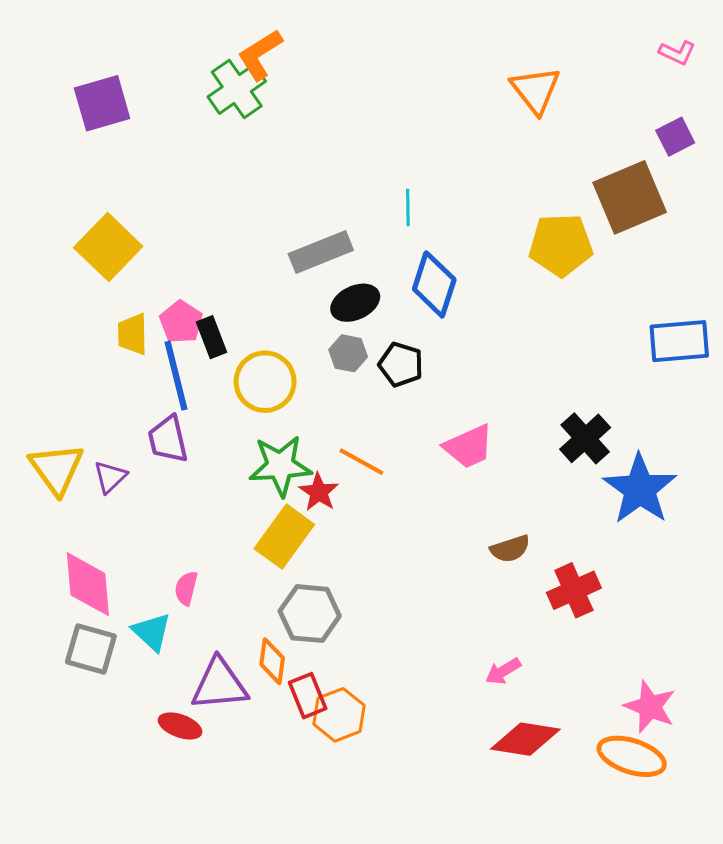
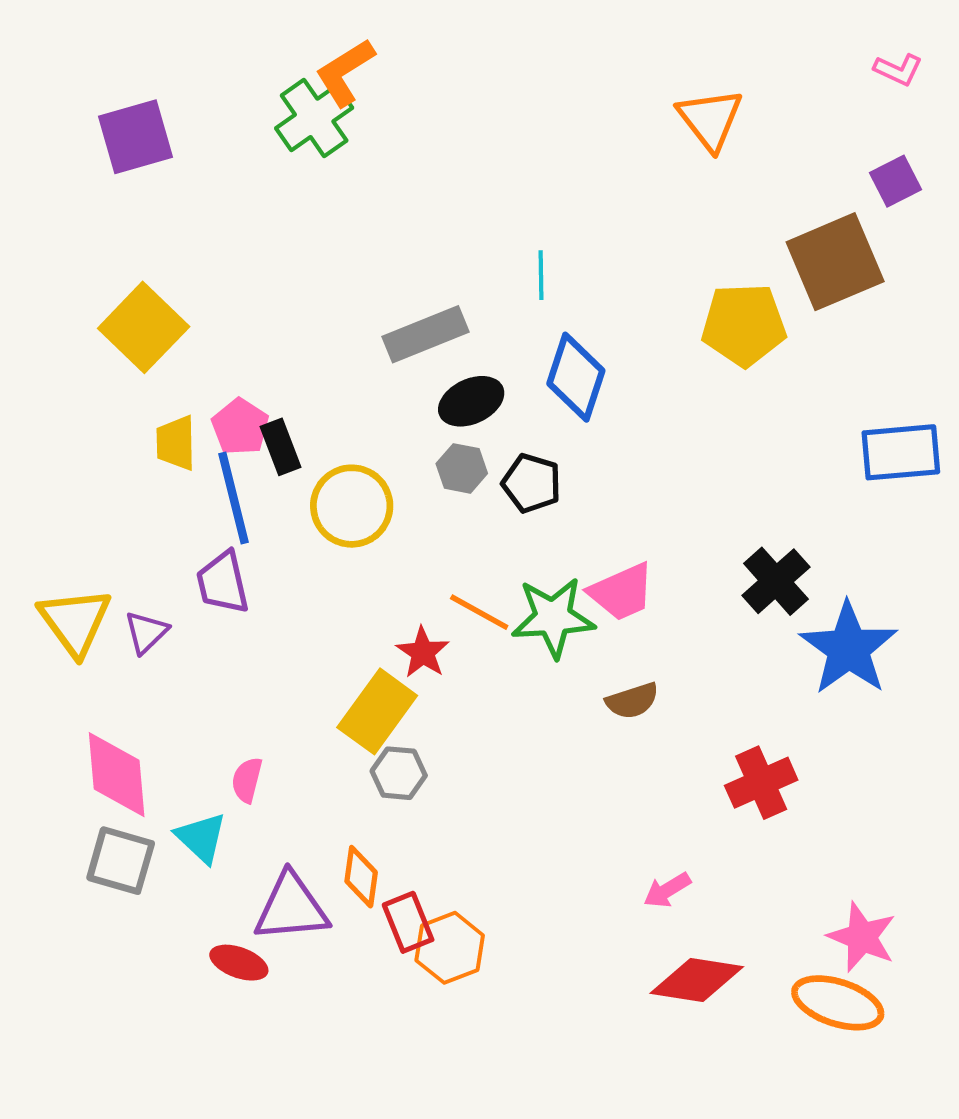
green star: (280, 466) -> (553, 617), moved
brown semicircle: (510, 549) -> (632, 701), moved
gray hexagon: (310, 614) -> (399, 773), moved, size x0.7

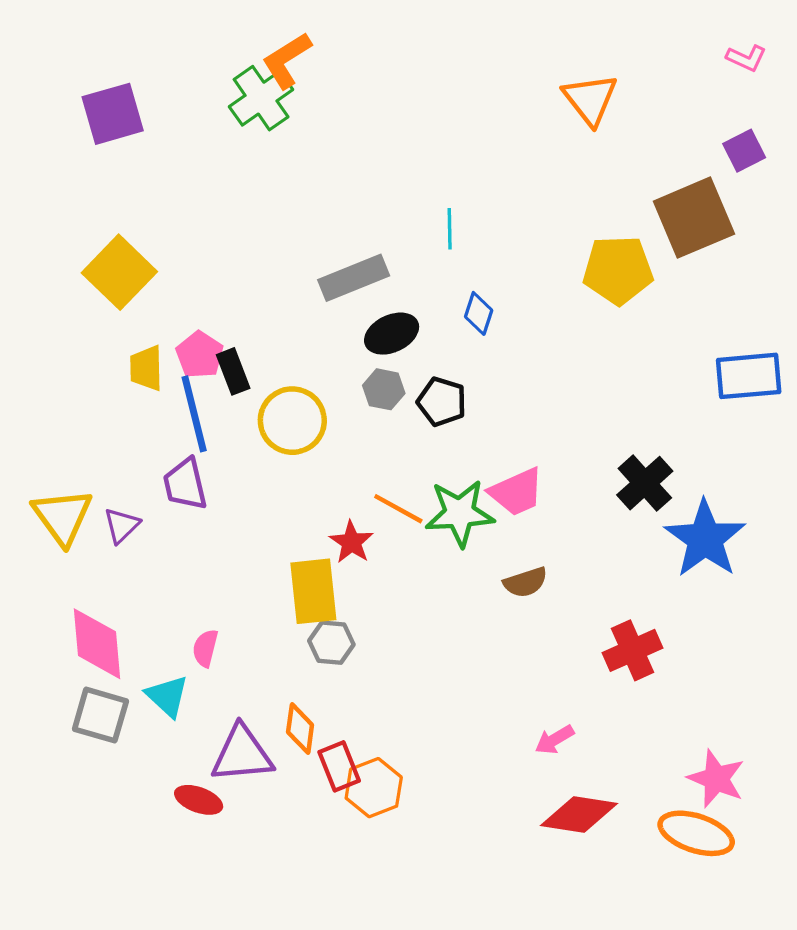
blue diamond: (576, 377) -> (479, 313), size x0.6
yellow rectangle: (377, 711) -> (313, 591), turned -42

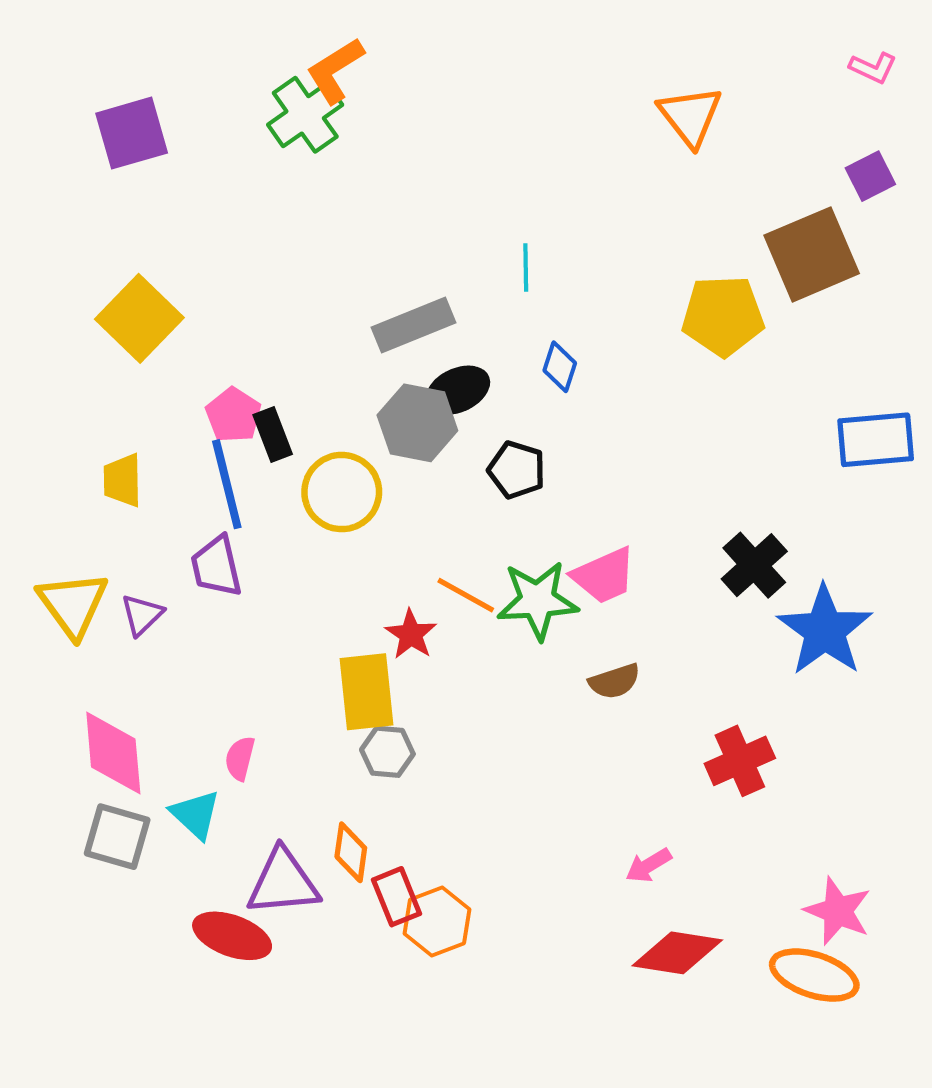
yellow trapezoid: (146, 368) -> (122, 480), moved
gray hexagon: (384, 389) -> (417, 423), moved, size x1.6
red ellipse: (199, 800) -> (232, 936), size x1.4

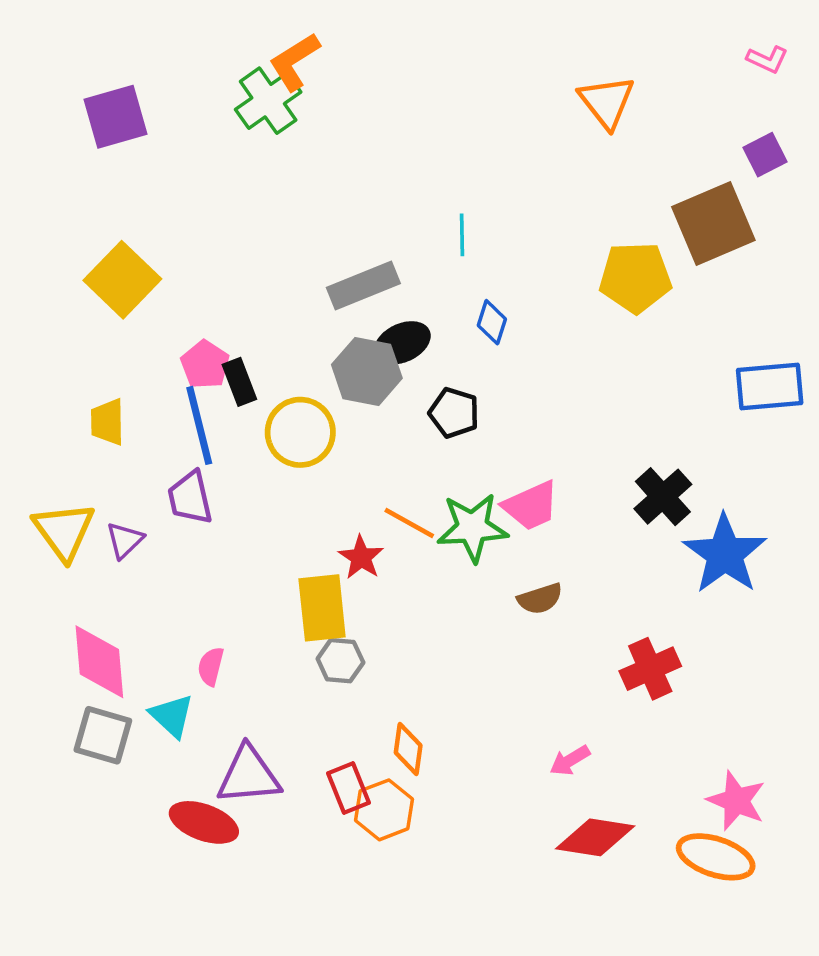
orange diamond: (351, 852) -> (408, 749), moved

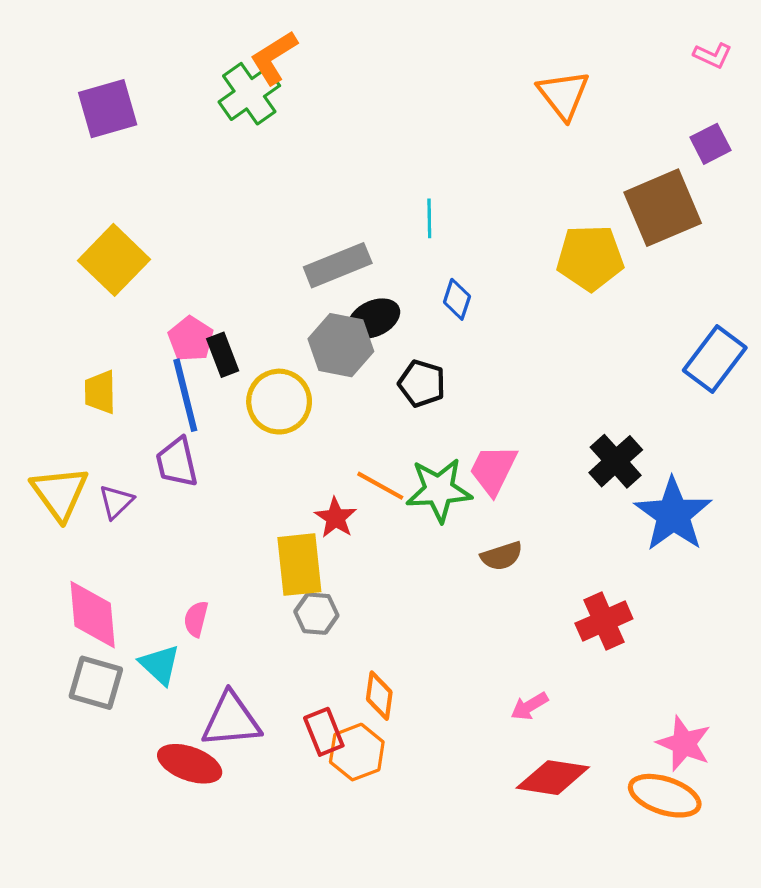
blue rectangle: (770, 386) -> (715, 359), turned -48
pink trapezoid: (531, 506) -> (493, 470), turned 140

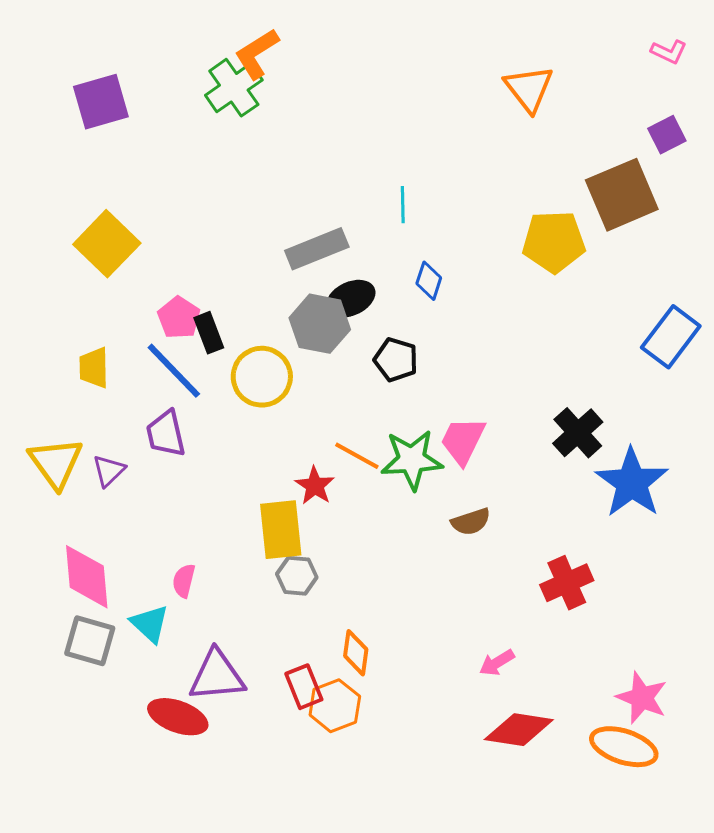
blue line: (185, 395) -> (174, 371), turned -30

